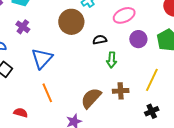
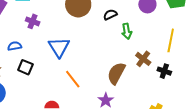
brown cross: (121, 91) -> (143, 59), turned -35
black cross: (152, 111) -> (164, 71), moved, turned -32

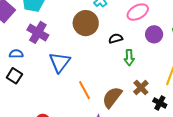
purple cross: (33, 21) -> (38, 32), size x1.5
black square: (25, 67) -> (14, 76), moved
orange line: (73, 79) -> (85, 90), moved

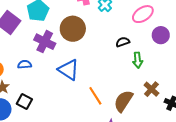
brown circle: (86, 23) -> (73, 29), moved
blue triangle: (60, 62) -> (69, 70), turned -30
black square: (14, 76) -> (24, 101), moved

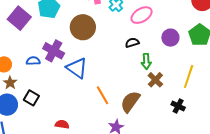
pink ellipse: (143, 14) -> (142, 15), moved
purple cross: (45, 42) -> (54, 51), moved
brown cross: (151, 89) -> (155, 80), moved

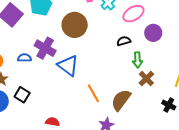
purple circle: (170, 38) -> (153, 33), moved

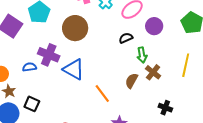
brown semicircle: (121, 100) -> (132, 81), moved, size x0.7
black cross: (169, 105) -> (165, 108), moved

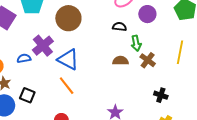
black semicircle: (126, 38) -> (119, 27), turned 32
purple cross: (49, 55) -> (43, 46), turned 30
brown semicircle: (132, 81) -> (121, 61), moved, turned 63
orange line: (102, 94) -> (67, 86), moved

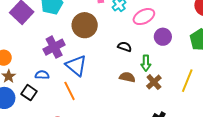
black semicircle: (119, 27) -> (125, 47), moved
blue semicircle: (24, 58) -> (42, 75), moved

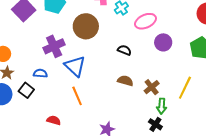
green arrow: (146, 63) -> (162, 106), moved
orange line: (69, 91) -> (77, 96), moved

